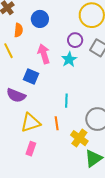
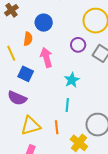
orange semicircle: (18, 30) -> (28, 39), moved
cyan star: (69, 59) -> (72, 80), moved
blue square: (31, 77) -> (26, 74), moved

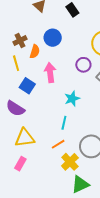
brown cross: (11, 10) -> (20, 41), moved
orange line: (57, 127) -> (58, 144), moved, turned 56

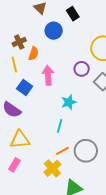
blue circle: (53, 38) -> (54, 31), moved
orange line: (58, 144) -> (62, 151), moved
yellow cross: (70, 162) -> (52, 168), moved

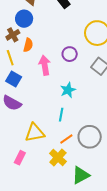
blue circle: (54, 31) -> (24, 19), moved
purple circle: (82, 69) -> (70, 54), moved
blue square: (25, 88) -> (14, 79), moved
yellow triangle: (20, 139) -> (35, 133), moved

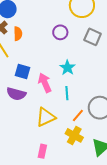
pink arrow: (45, 65) -> (45, 83), moved
blue square: (14, 79) -> (22, 71), moved
pink rectangle: (20, 158) -> (42, 151), moved

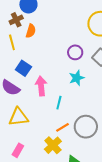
purple circle: (60, 32) -> (75, 52), moved
cyan star: (67, 68) -> (77, 78), moved
yellow triangle: (46, 117) -> (19, 117), moved

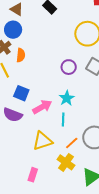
cyan star: (77, 78) -> (67, 98), moved
pink arrow: (41, 86) -> (42, 107), turned 78
yellow triangle: (19, 117) -> (42, 141), moved

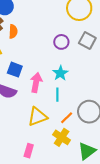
pink arrow: (42, 107) -> (36, 83), turned -48

